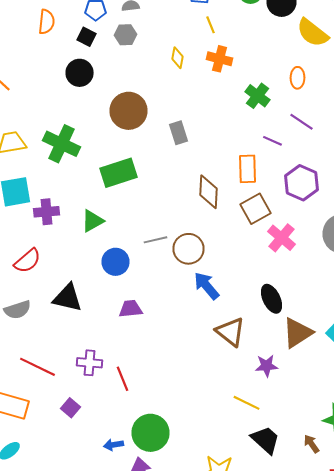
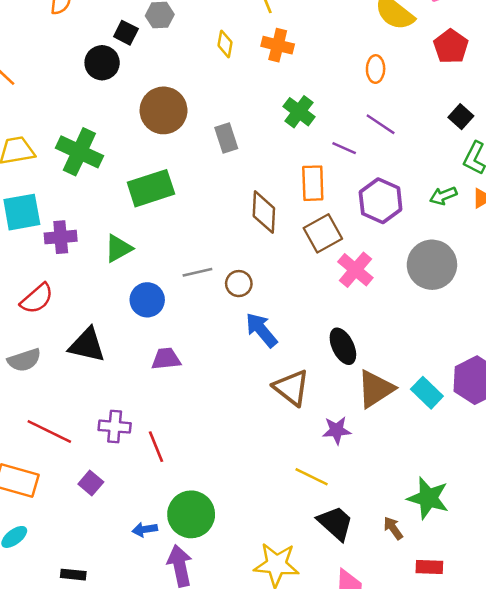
black square: (86, 37) -> (126, 33), moved
green cross: (258, 96) -> (299, 112), moved
brown circle: (188, 249) -> (239, 284), size x0.7

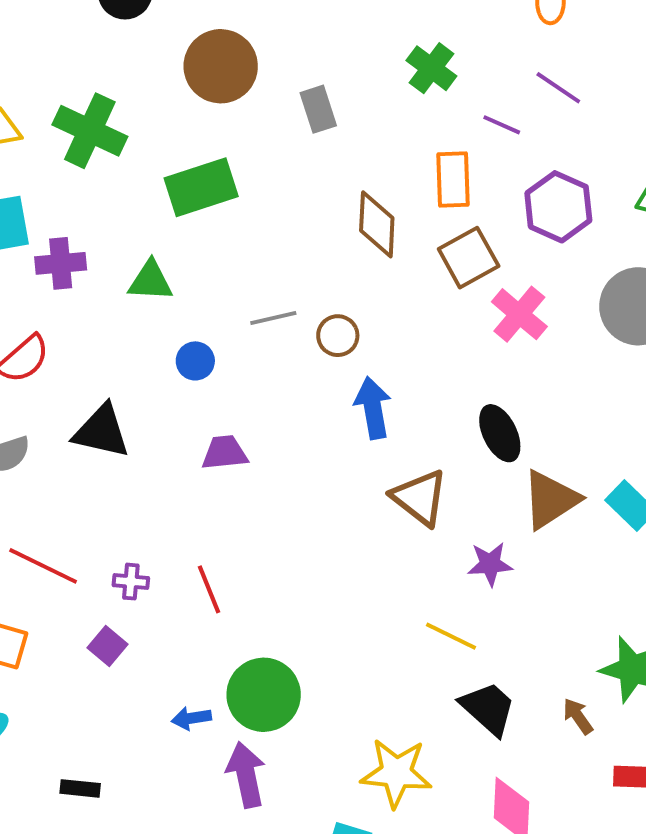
green triangle: (118, 248) -> (150, 281), turned 32
blue circle: (147, 300) -> (195, 361), size x0.7
blue arrow: (261, 330) -> (373, 408), turned 30
purple cross: (115, 427) -> (131, 582), moved, size x0.7

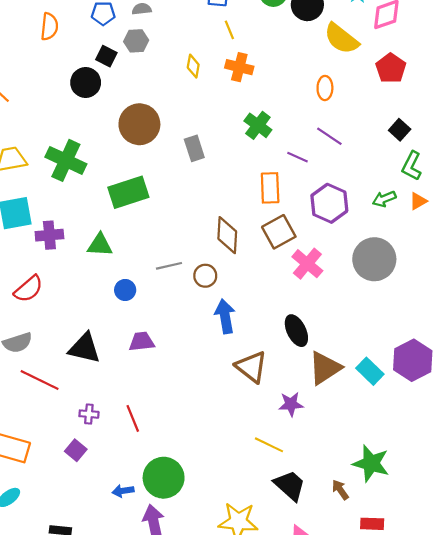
brown diamond: (377, 224) -> (227, 235), moved
black triangle: (102, 431) -> (85, 348), moved
red line: (43, 566) -> (40, 380), moved

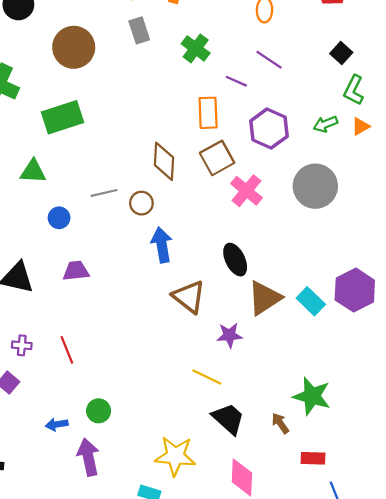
gray rectangle: (194, 148) -> (139, 30), moved
green circle: (164, 478) -> (99, 411), size x0.6

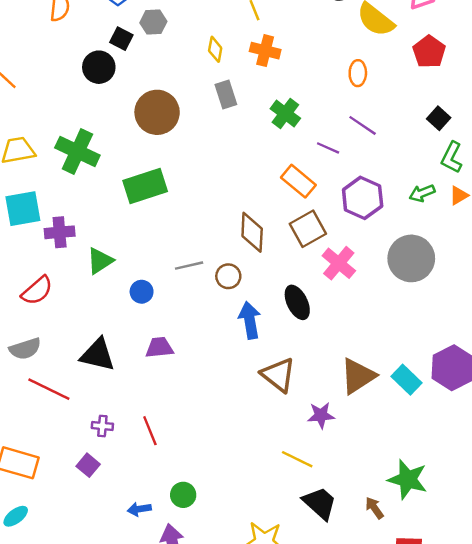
orange rectangle: (208, 113) -> (298, 181), turned -48
green triangle: (33, 171) -> (100, 261), moved, turned -36
black ellipse: (235, 260) -> (297, 302), moved

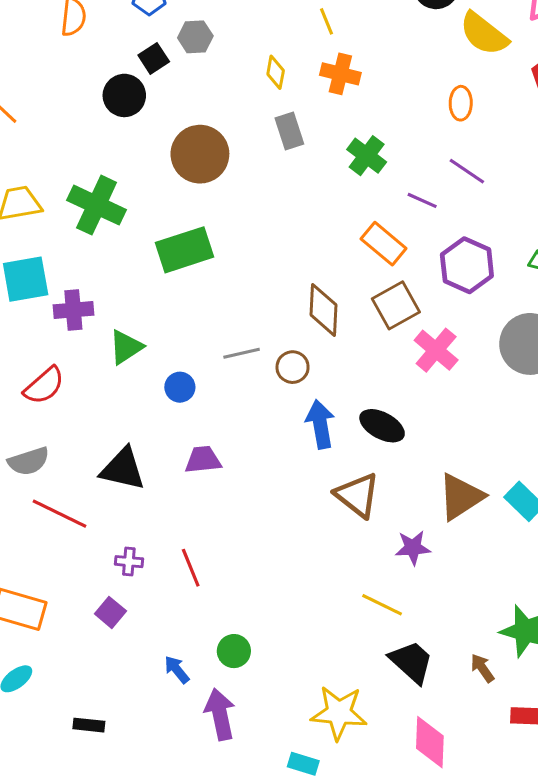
black square: (121, 39) -> (154, 58), turned 30
black ellipse: (297, 302) -> (382, 426), moved, turned -36
blue arrow: (139, 509) -> (177, 670), turned 60

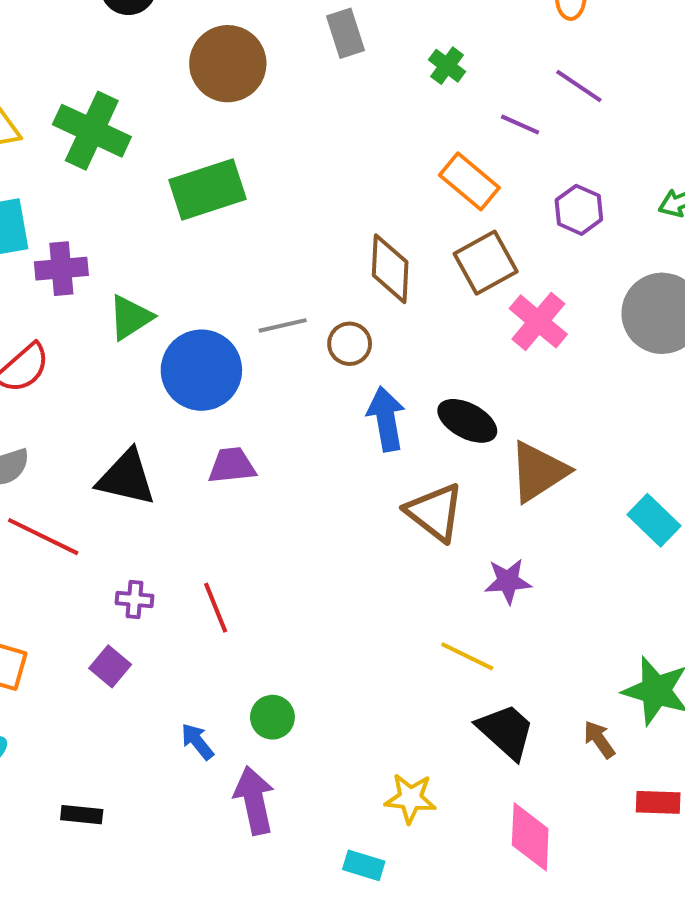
green cross: (367, 156) -> (447, 66), size x0.7
purple hexagon: (467, 265) -> (579, 210), size x0.7
blue circle: (180, 387) -> (201, 370), size x2.0
brown triangle: (461, 497) -> (538, 472), moved
yellow star: (339, 713) -> (410, 798), size x0.7

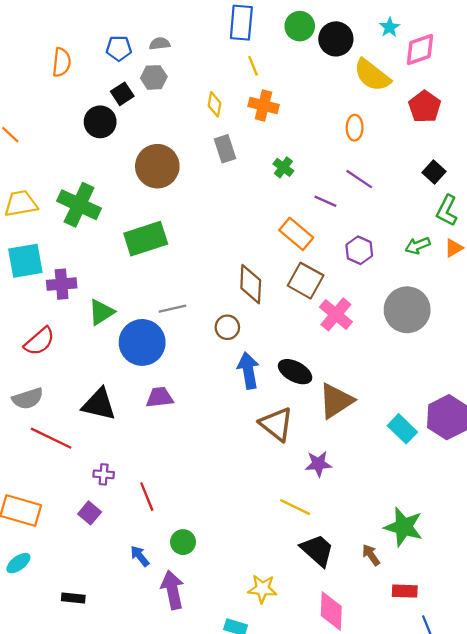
brown square: (486, 263) -> (306, 281), turned -32
gray line: (283, 325) -> (172, 309), moved
red line: (216, 608) -> (147, 497), moved

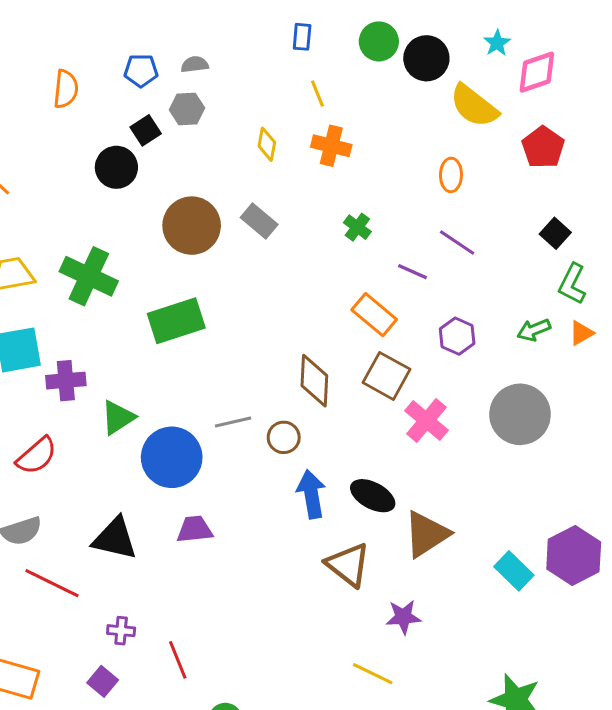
blue rectangle: (241, 23) -> (302, 37), size x0.6
gray rectangle: (225, 149) -> (259, 221), moved, turned -32
gray line: (172, 309) -> (233, 422), moved

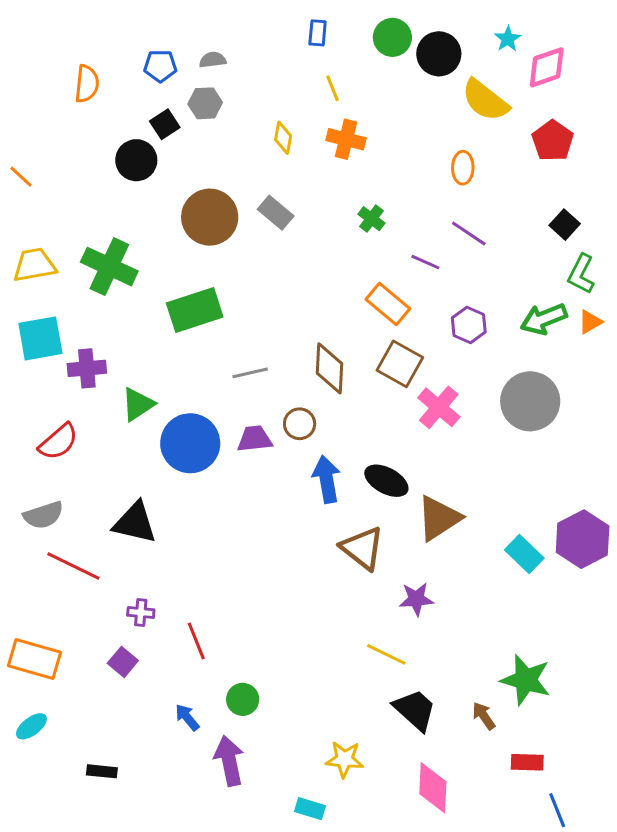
green arrow: (534, 330) -> (544, 319), size x1.4
gray line: (233, 422) -> (250, 373), moved
purple trapezoid: (195, 529) -> (255, 439), moved

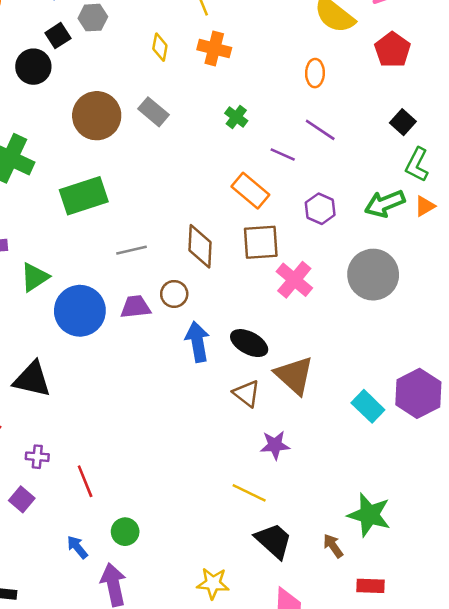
brown square: (400, 364) -> (261, 242), turned -33
brown triangle: (439, 518) -> (294, 375), turned -45
brown triangle: (362, 548) -> (247, 393), moved, size x0.7

